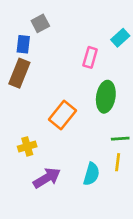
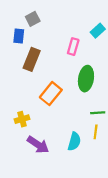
brown rectangle: (19, 73) -> (32, 59), moved
purple arrow: (47, 178) -> (38, 145), turned 65

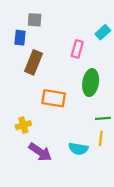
gray square: (33, 19) -> (35, 20), turned 32
orange rectangle: (51, 94) -> (54, 98), turned 60
cyan semicircle: (74, 142) -> (78, 149), turned 84

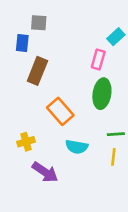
pink rectangle: (77, 49) -> (98, 59), moved
orange rectangle: (54, 98) -> (60, 111), turned 40
cyan semicircle: (78, 149) -> (77, 147), moved

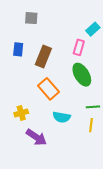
blue rectangle: (22, 43) -> (18, 49), moved
brown rectangle: (37, 71) -> (43, 56), moved
green ellipse: (102, 94) -> (82, 75), turned -40

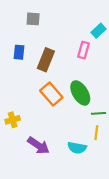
green ellipse: (82, 75) -> (80, 93), moved
yellow cross: (21, 113) -> (13, 120), moved
cyan semicircle: (62, 117) -> (77, 148), moved

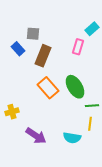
gray square: (33, 19) -> (33, 34), moved
blue rectangle: (19, 52) -> (18, 49), turned -48

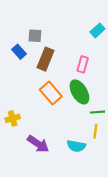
pink rectangle: (78, 47) -> (83, 64), moved

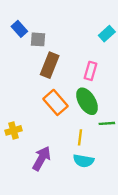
blue rectangle: (19, 52) -> (19, 29), moved
yellow line: (95, 131) -> (80, 137), moved
purple arrow: (38, 144) -> (41, 158), turned -95

